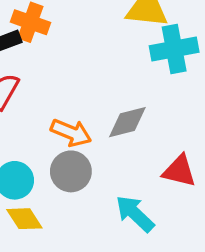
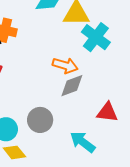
cyan cross: (174, 49) -> (96, 37), turned -36
orange arrow: (71, 133) -> (65, 65), moved

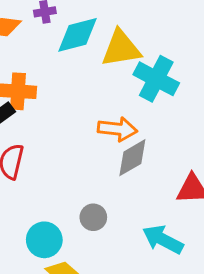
gray circle: (40, 120) -> (93, 217), size x0.7

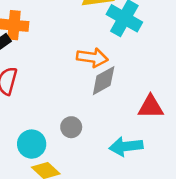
cyan arrow: (163, 239) -> (126, 146), turned -36

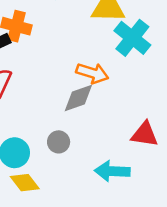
gray diamond: (104, 81) -> (78, 98), moved

